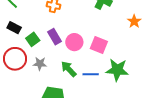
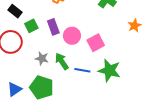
pink square: (99, 45) -> (96, 43), turned 30
gray star: (40, 64) -> (42, 58), moved

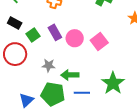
green arrow: (62, 61) -> (70, 75), moved, turned -48
blue line: (82, 70) -> (82, 93), moved
green star: (109, 70) -> (113, 83), moved, turned 30

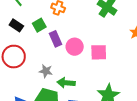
green square: (33, 35) -> (39, 25), moved
pink square: (99, 41) -> (99, 52), turned 30

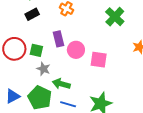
black rectangle: (16, 25) -> (32, 14), moved, turned -72
green square: (39, 25) -> (36, 50), moved, turned 32

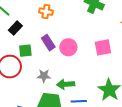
green square: (36, 50) -> (25, 51), moved
pink square: (99, 60) -> (103, 47), moved

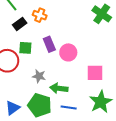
orange cross: (46, 12) -> (40, 15), moved
pink square: (103, 47) -> (95, 73), moved

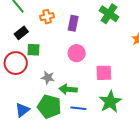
orange cross: (40, 15) -> (47, 17), turned -32
black rectangle: (20, 24) -> (21, 33), moved
purple rectangle: (49, 44) -> (73, 23), moved, turned 35

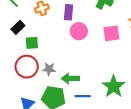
pink circle: (77, 53) -> (79, 31), moved
red circle: (16, 63) -> (27, 67), moved
pink square: (104, 73) -> (111, 33), moved

